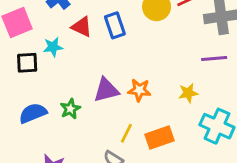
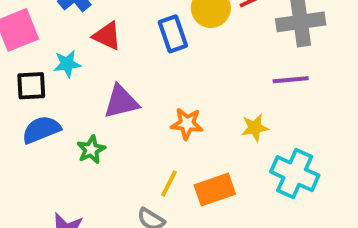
blue rectangle: (115, 25) -> (173, 34), moved
purple triangle: (106, 90) -> (121, 102), moved
blue semicircle: (33, 113) -> (41, 130), moved

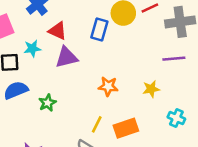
blue rectangle: (173, 34) -> (99, 30), turned 35
purple triangle: (121, 102) -> (66, 57), moved
cyan cross: (295, 174) -> (176, 118), size x0.6

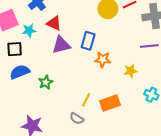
blue rectangle: (99, 30) -> (88, 41), moved
cyan star: (32, 48) -> (29, 30), moved
orange star: (108, 86) -> (103, 59), moved

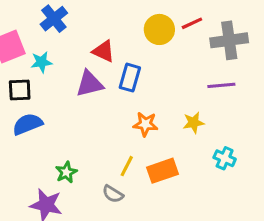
red triangle: (54, 23) -> (104, 51), moved
orange star: (103, 59) -> (145, 124), moved
green star: (46, 82) -> (66, 172), moved

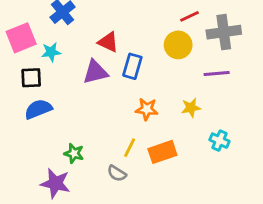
yellow circle: (159, 29) -> (178, 45), moved
green star: (66, 172) -> (74, 153), turned -30

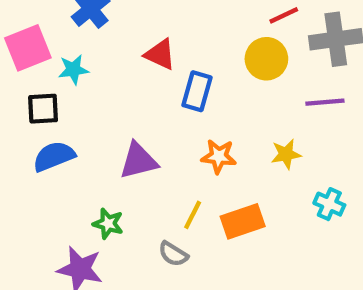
purple triangle: (95, 72) -> (138, 161), moved

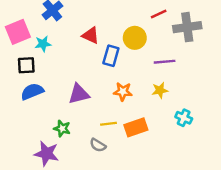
yellow circle: (266, 59) -> (135, 38), moved
purple line: (325, 102) -> (165, 62), moved
yellow line: (193, 215) -> (109, 124), turned 56

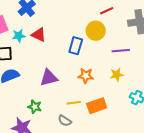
red line: (159, 14) -> (107, 11), moved
red triangle: (91, 35) -> (39, 35), moved

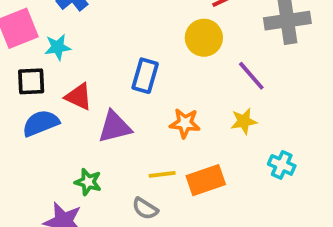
red triangle: (39, 35) -> (79, 97), moved
blue rectangle: (76, 46) -> (145, 76), moved
purple line: (121, 51) -> (251, 76), turned 54

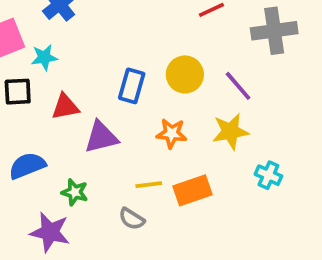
yellow circle: (204, 38) -> (185, 74), moved
red triangle: (79, 97) -> (65, 107), turned -36
yellow star: (244, 121) -> (230, 131), size x1.4
blue semicircle: (41, 123) -> (27, 166), moved

